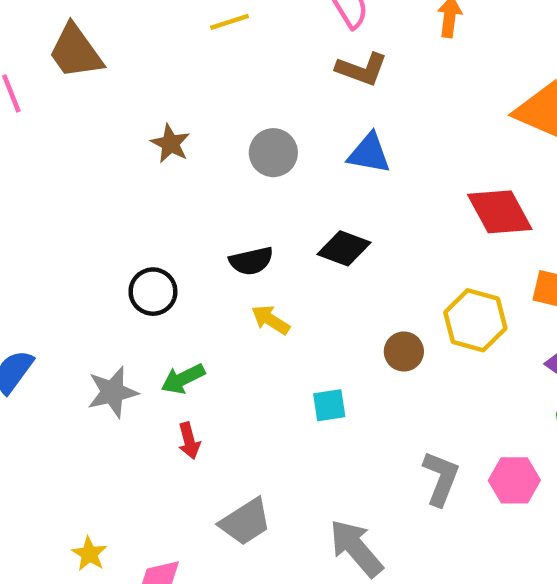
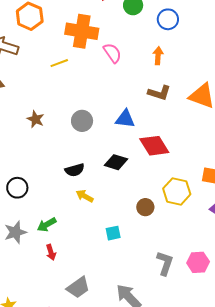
brown L-shape: (362, 69) -> (159, 93), moved
red diamond: (500, 212) -> (154, 146), moved
black circle: (153, 292) -> (17, 188), moved

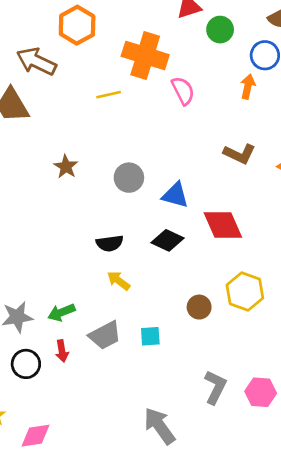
orange arrow: (158, 56) -> (248, 87), moved
blue triangle: (125, 119) -> (175, 195), moved
black circle: (17, 188) -> (26, 364), moved
gray trapezoid: (78, 287) -> (105, 335), moved

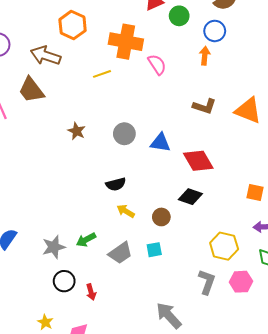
black diamond: (167, 240) -> (190, 197), moved
yellow hexagon: (245, 291) -> (224, 246), moved
brown circle: (199, 307) -> (161, 217), moved
red arrow: (62, 351) -> (91, 292), moved

